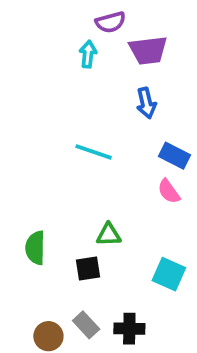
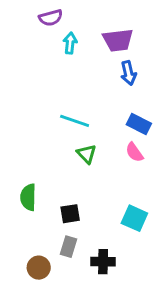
purple semicircle: (111, 22) -> (51, 18), moved
blue arrow: (146, 103) -> (128, 73), moved
green triangle: (109, 235) -> (87, 154), moved, turned 48
gray rectangle: (86, 325) -> (69, 247), moved, turned 60

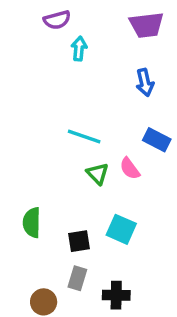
purple trapezoid: (118, 40) -> (147, 25), moved
pink semicircle: (134, 152) -> (130, 168), moved
cyan square: (134, 218) -> (121, 229), moved

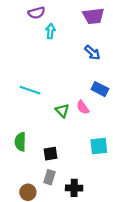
blue arrow: (145, 82) -> (92, 53), turned -35
cyan line: (84, 136) -> (30, 90), moved
cyan square: (121, 229) -> (99, 146), moved, turned -30

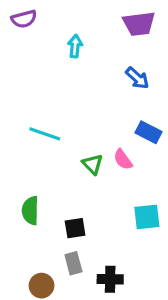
purple semicircle: (36, 13) -> (24, 19), moved
gray rectangle: (49, 177) -> (73, 263), turned -32

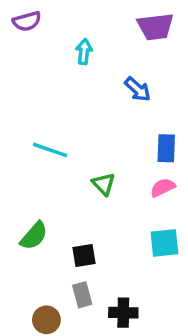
blue arrow: (137, 78) -> (138, 89), moved
blue rectangle: (148, 132) -> (166, 148), turned 65
pink semicircle: (123, 159) -> (163, 188), moved, turned 100
green semicircle: (30, 211) -> (34, 236), turned -140

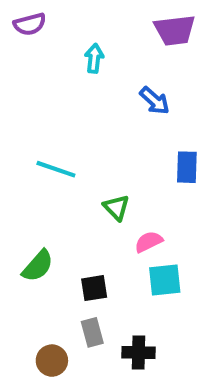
pink semicircle: (163, 188) -> (149, 242), moved
cyan square: (164, 243) -> (165, 280), moved

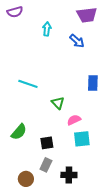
blue arrow: (155, 101) -> (77, 41), moved
gray rectangle: (92, 332) -> (46, 165), turned 40

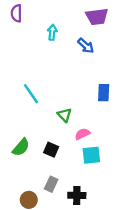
purple semicircle: (15, 12) -> (16, 13), turned 105
cyan line: (28, 84) -> (31, 94), turned 36
black square: (47, 143) -> (51, 150), moved, turned 32

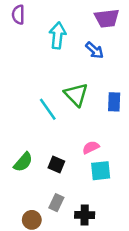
cyan arrow: (52, 32) -> (58, 36), size x1.5
cyan line: (31, 94) -> (48, 109), moved
green triangle: (65, 115) -> (76, 95), moved, size x1.5

